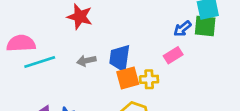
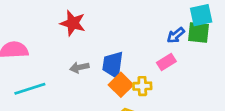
cyan line: (40, 62) -> (30, 89), moved
orange square: (128, 78) -> (121, 85), turned -30

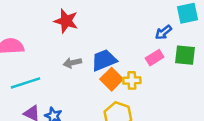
green square: (198, 33) -> (185, 55), moved
blue trapezoid: (113, 65) -> (104, 60), turned 60

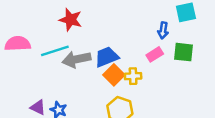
blue arrow: (163, 32) -> (163, 30), turned -42
gray arrow: (72, 63) -> (77, 59), size x1.6
cyan line: (26, 83) -> (55, 51), moved

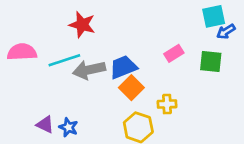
blue arrow: (163, 30) -> (226, 31), moved, turned 49
pink rectangle: (155, 54) -> (174, 53), moved
yellow cross: (133, 76) -> (167, 104), moved

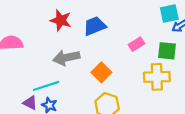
cyan line: (64, 60) -> (46, 86), moved
blue trapezoid: (123, 67) -> (95, 26), moved
yellow cross: (167, 104) -> (157, 77), moved, size x1.6

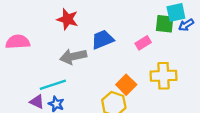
blue trapezoid: (95, 26) -> (103, 40), moved
green square: (167, 51) -> (165, 24), moved
orange square: (101, 72) -> (126, 85), moved

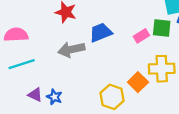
green square: (165, 24) -> (162, 28), moved
cyan line: (53, 85) -> (22, 64), moved
orange square: (126, 85) -> (138, 82), moved

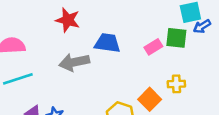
blue trapezoid: (101, 33) -> (107, 43), turned 30
yellow cross: (162, 69) -> (176, 84), size x0.6

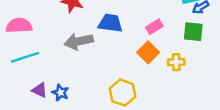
green square: (176, 38) -> (193, 32), moved
orange square: (150, 99) -> (148, 52), moved

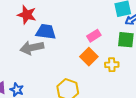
blue trapezoid: (110, 23) -> (46, 32), moved

